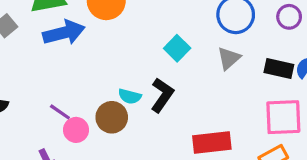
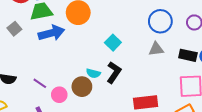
cyan square: (177, 48) -> (113, 43), moved
gray triangle: (229, 58) -> (156, 49), turned 35
purple line: (60, 112) -> (40, 83), moved

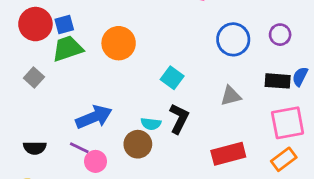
blue arrow: (51, 33) -> (94, 117), moved
gray triangle: (156, 49) -> (231, 96), moved
pink circle: (59, 95) -> (96, 161), moved

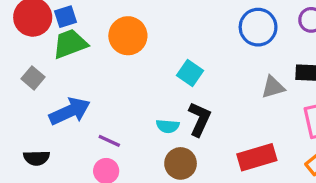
gray triangle: (231, 96) -> (273, 87), moved
blue arrow: (94, 117) -> (70, 111), moved
brown circle: (138, 144) -> (181, 163), moved
purple line: (79, 148) -> (109, 141), moved

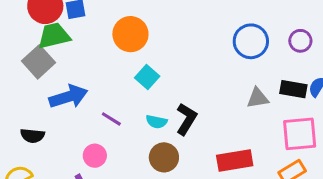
green trapezoid: (70, 44) -> (54, 36), moved
cyan square: (190, 73) -> (147, 77), moved
gray square: (33, 78) -> (38, 62), size x1.5
purple line: (109, 141) -> (111, 119), moved

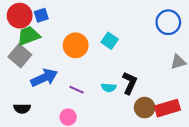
orange circle: (130, 34) -> (76, 45), moved
cyan square: (147, 77) -> (110, 41), moved
brown circle: (164, 157) -> (145, 108), moved

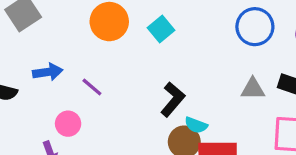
blue arrow: (44, 78) -> (48, 72), moved, size x0.7
cyan semicircle: (109, 88) -> (196, 125), moved

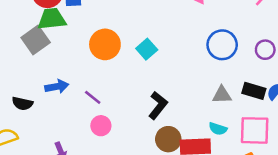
pink circle: (68, 124) -> (101, 126), moved
cyan semicircle: (196, 125) -> (218, 129), moved

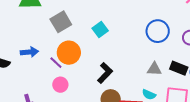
gray square: (36, 40) -> (61, 22), moved
orange circle: (105, 44) -> (69, 53), moved

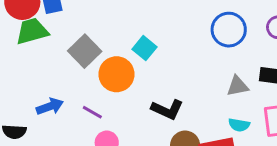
orange circle: (69, 53) -> (116, 74), moved
black L-shape: (105, 73) -> (167, 109), turned 85

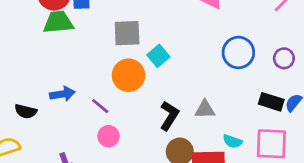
gray square: (85, 51) -> (127, 33), moved, turned 32
gray triangle: (238, 86) -> (205, 109), moved
black L-shape: (167, 109) -> (169, 116), turned -92

